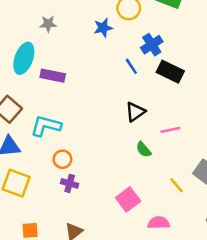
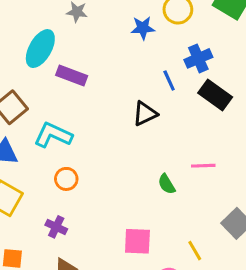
black triangle: (135, 112) -> (145, 114), moved
purple cross: (70, 183) -> (56, 227), moved
yellow line: (176, 185) -> (195, 251), moved
pink square: (128, 199) -> (137, 241), turned 30

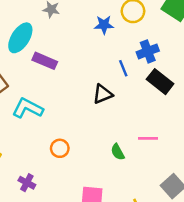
orange circle: (66, 179) -> (60, 148), moved

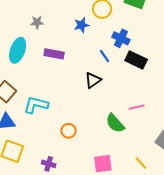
blue cross: (148, 51) -> (121, 38), turned -30
purple rectangle: (45, 61) -> (54, 54), moved
green semicircle: (118, 152) -> (115, 123), size x1.5

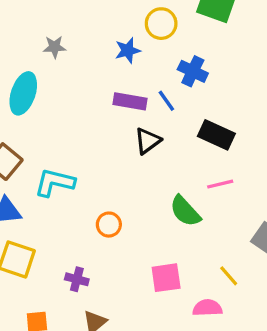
purple rectangle: (54, 54) -> (130, 101), moved
black rectangle: (136, 60) -> (216, 135), moved

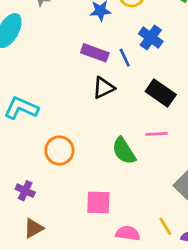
orange circle: (109, 225) -> (59, 150), size x1.4
yellow line: (229, 276) -> (165, 226), moved

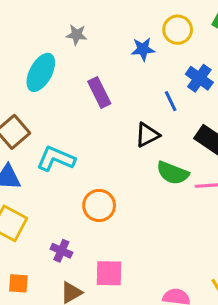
purple rectangle: (95, 53) -> (99, 93), moved, turned 44
green semicircle: (124, 151) -> (173, 173), moved, turned -36
pink square: (98, 202) -> (109, 273), moved

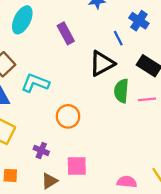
black triangle: (147, 135) -> (102, 63), size x1.4
green semicircle: (173, 173) -> (121, 91), turned 75

